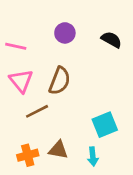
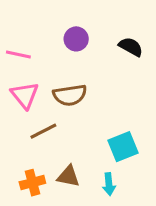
brown semicircle: (60, 81) -> (70, 95), turned 60

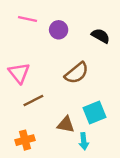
pink line: (18, 55) -> (27, 19), moved
brown semicircle: (70, 95) -> (77, 73), moved, turned -30
brown triangle: (68, 176) -> (66, 124), moved

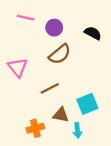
brown semicircle: (77, 73) -> (60, 54), moved
brown line: (33, 101) -> (50, 88), moved
orange cross: (25, 140) -> (35, 128), moved

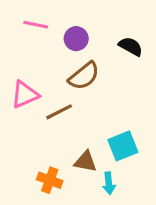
pink triangle: (18, 67) -> (25, 95), turned 45
brown line: (50, 88) -> (59, 112), moved
orange cross: (35, 128) -> (50, 180), turned 35

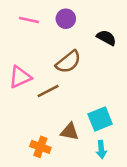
purple circle: (76, 39) -> (66, 19), moved
cyan arrow: (109, 183) -> (101, 149), moved

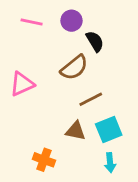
black semicircle: (106, 38) -> (95, 41), moved, turned 30
brown line: (48, 91) -> (91, 99), moved
brown triangle: (70, 132) -> (76, 131), moved

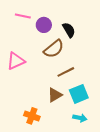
purple circle: (71, 21) -> (44, 25), moved
brown triangle: (76, 131) -> (55, 95), turned -42
cyan arrow: (110, 163) -> (80, 118), turned -72

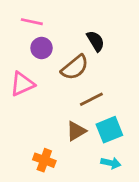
purple circle: (44, 25) -> (42, 48), moved

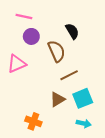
brown semicircle: (75, 67) -> (56, 51), turned -75

